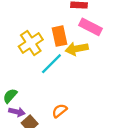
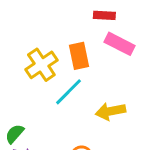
yellow arrow: (77, 49) -> (110, 111), moved

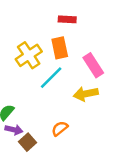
red rectangle: (104, 15) -> (67, 19), moved
pink rectangle: (119, 44) -> (93, 65), moved, turned 30

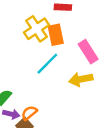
yellow cross: (29, 55) -> (36, 29), moved
orange semicircle: (60, 128) -> (29, 113), moved

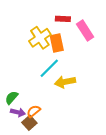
pink rectangle: (88, 52) -> (85, 30), moved
yellow arrow: (81, 79) -> (65, 82), moved

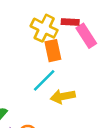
red rectangle: (63, 19) -> (70, 22), moved
yellow cross: (40, 38) -> (44, 28), moved, turned -30

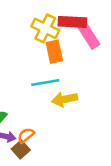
red rectangle: (70, 22) -> (72, 22), size x1.5
cyan line: (44, 80) -> (45, 83), turned 35

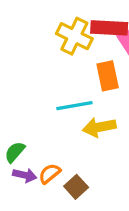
orange rectangle: (54, 52) -> (108, 76), moved
brown square: (21, 150) -> (76, 187), moved

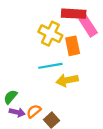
yellow cross: (74, 36) -> (50, 34), moved

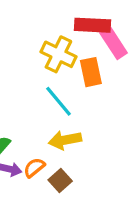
cyan line: (50, 66) -> (58, 101), turned 60
yellow arrow: (67, 80) -> (65, 140), moved

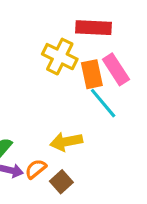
pink rectangle: (114, 43) -> (116, 69), moved
cyan line: (58, 101) -> (103, 103), moved

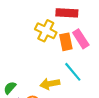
cyan line: (103, 103) -> (73, 72), moved

